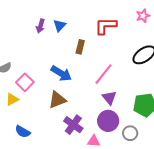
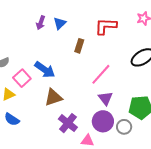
blue arrow: (61, 73) -> (45, 70), moved
blue semicircle: (23, 132) -> (12, 119), moved
gray circle: (130, 133) -> (124, 127), moved

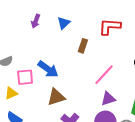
purple arrow: (41, 23) -> (36, 21), moved
pink square: (22, 78) -> (25, 77), turned 36
purple triangle: (105, 98) -> (108, 99), turned 49

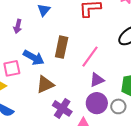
purple arrow: (36, 21) -> (18, 26), moved
brown rectangle: (83, 46) -> (62, 47), moved, size x1.5

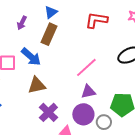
brown rectangle: (62, 47) -> (49, 34), moved

